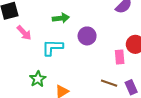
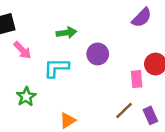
green star: (38, 79) -> (26, 97), moved
brown line: (109, 83) -> (124, 110), turned -63

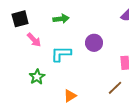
green arrow: (66, 33) -> (61, 19), moved

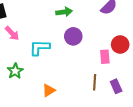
green arrow: (61, 19) -> (64, 12), moved
brown line: (115, 88) -> (95, 82), turned -42

